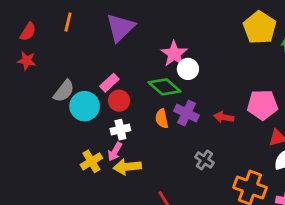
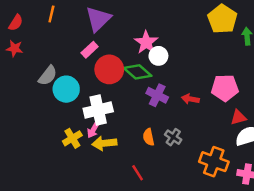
pink rectangle: (109, 83) -> (90, 50), moved
red circle: (119, 101) -> (109, 69), moved, size x1.5
orange semicircle: (162, 119) -> (149, 137), moved
white cross: (120, 130) -> (98, 110), size x1.6

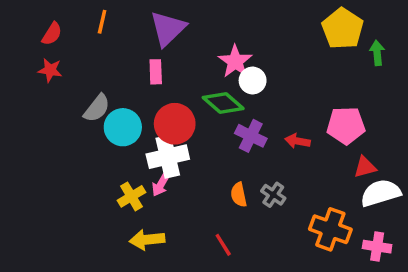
pink rectangle: (90, 50) -> (156, 72), turned -49
red circle: (109, 69) -> (175, 124), moved
yellow arrow: (104, 143) -> (147, 240), moved

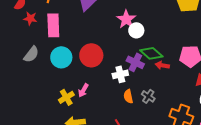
red star: (50, 70) -> (30, 18), moved
pink rectangle: (156, 72) -> (53, 25), moved, size x1.6
green diamond: (223, 103) -> (151, 53), moved
gray semicircle: (97, 108) -> (31, 54), moved
white cross: (168, 157) -> (120, 74), moved, size x0.7

